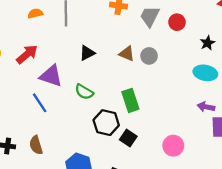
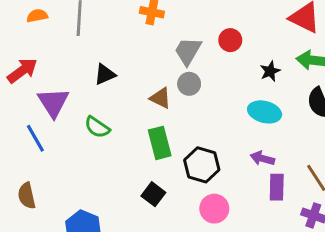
gray trapezoid: (150, 16) -> (188, 51), moved
brown triangle: (127, 54) -> (160, 98), moved
purple triangle: (51, 76) -> (53, 102), turned 35
black hexagon: (106, 123) -> (202, 165), moved

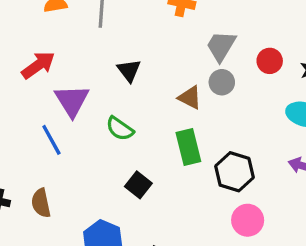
red circle: (230, 40) -> (270, 61), moved
black triangle: (105, 74) -> (129, 70), turned -45
black square: (153, 194) -> (138, 185), moved

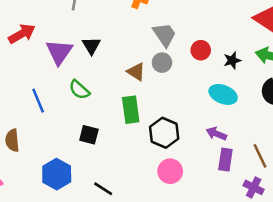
gray trapezoid: (221, 46) -> (164, 35), turned 108
purple triangle: (72, 101) -> (59, 52), moved
blue line: (51, 140) -> (38, 101), moved
black square: (138, 185) -> (89, 135), turned -30

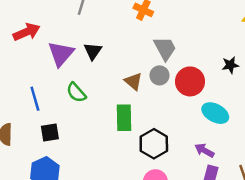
red circle: (201, 50) -> (190, 81), moved, size x1.5
black star: (232, 60) -> (230, 65), moved
black square: (89, 135) -> (50, 132), moved, turned -30

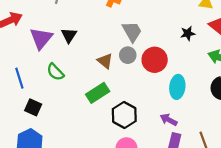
black star: (230, 65) -> (188, 33), moved
cyan ellipse: (215, 113) -> (177, 87), turned 70
green rectangle: (124, 118) -> (98, 93), turned 60
black square: (50, 132) -> (33, 107), turned 35

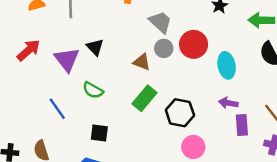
black square: (33, 107) -> (99, 133), moved

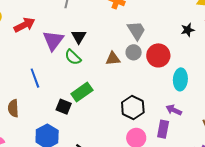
brown triangle: (142, 62) -> (113, 59), turned -42
green semicircle: (93, 90) -> (73, 57), moved
green rectangle: (144, 98) -> (82, 92), moved
purple rectangle: (242, 125) -> (163, 129), moved

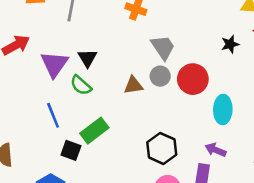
blue line: (35, 78) -> (53, 115), moved

